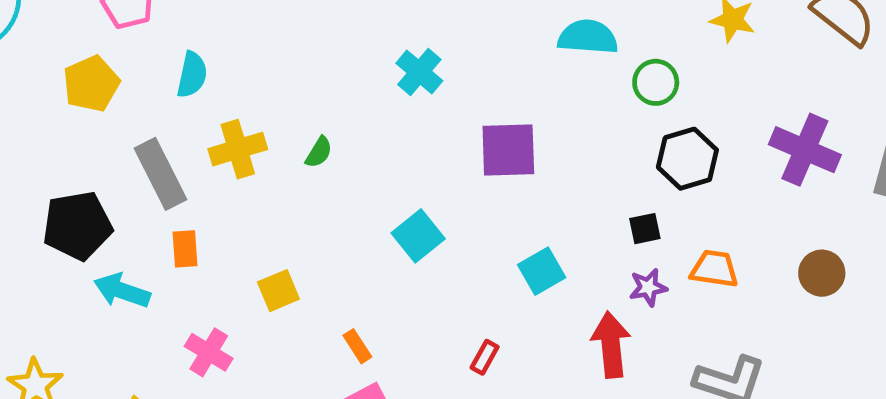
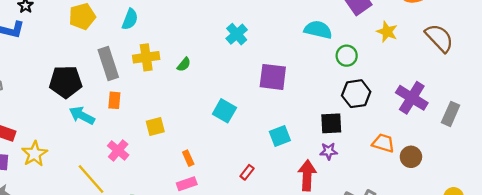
black square: (645, 229) -> (331, 123), size x1.5
cyan square: (418, 236) -> (224, 111), turned -30
orange trapezoid: (714, 269) -> (383, 143), moved

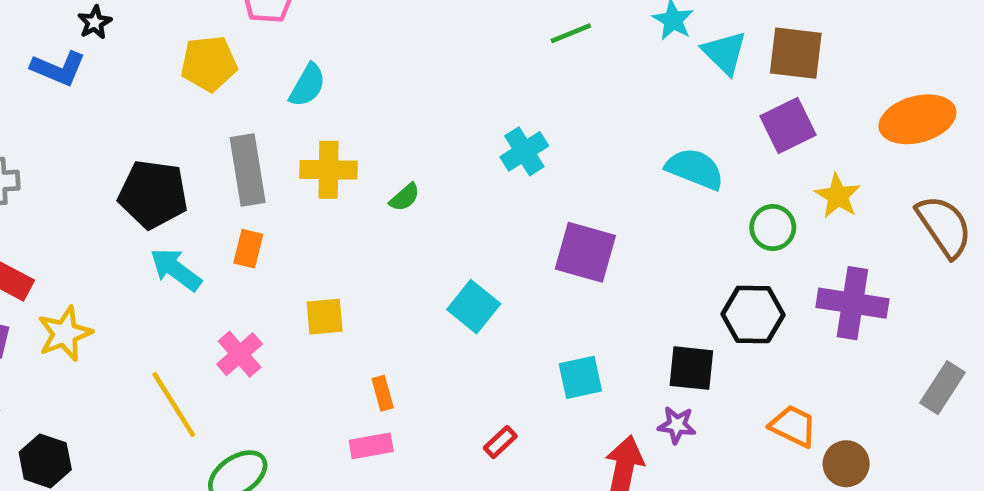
green circle: (347, 56) -> (773, 228), moved
purple cross: (412, 98) -> (852, 303), moved, turned -32

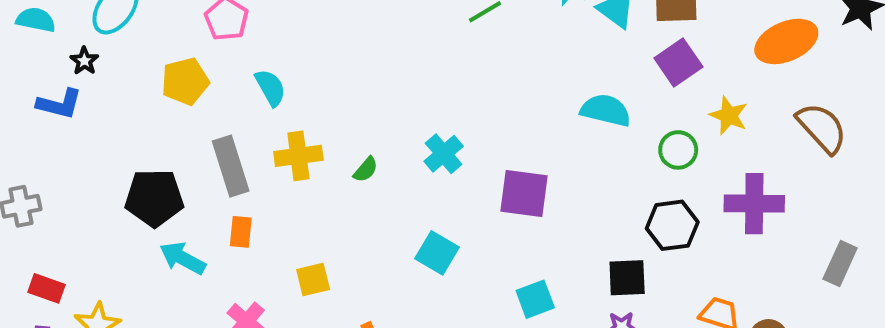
cyan semicircle: (307, 85) -> (270, 88), turned -51
cyan cross: (524, 151) -> (444, 154), moved

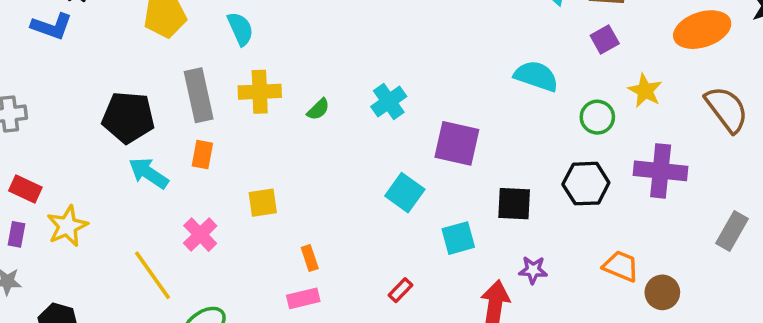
purple square: (678, 62) -> (605, 40), size x0.7
cyan square: (437, 253) -> (405, 193), moved
black square: (627, 278) -> (514, 204), moved

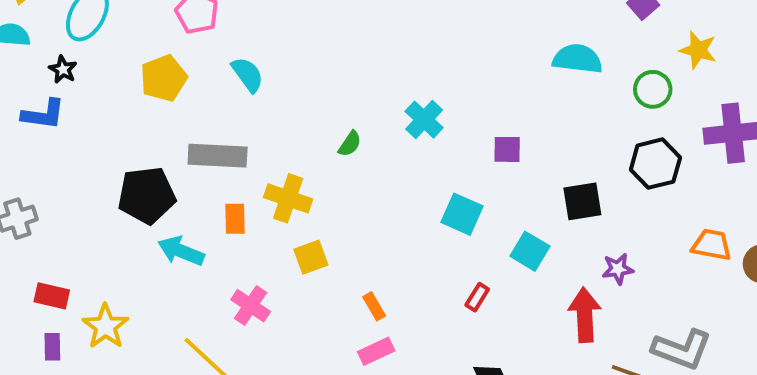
yellow cross: (260, 92) -> (288, 198), moved, turned 33
gray rectangle: (199, 95) -> (218, 156), turned -63
purple square: (457, 143) -> (507, 149), size x0.6
cyan square: (458, 238) -> (530, 251), turned -32
red rectangle: (400, 290) -> (477, 297), moved

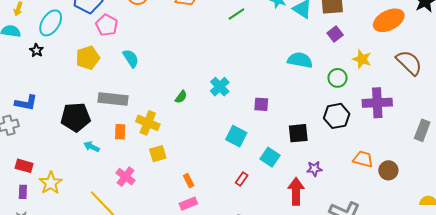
blue L-shape: (43, 114) -> (26, 103), moved
cyan arrow: (181, 251) -> (92, 147), size x0.7

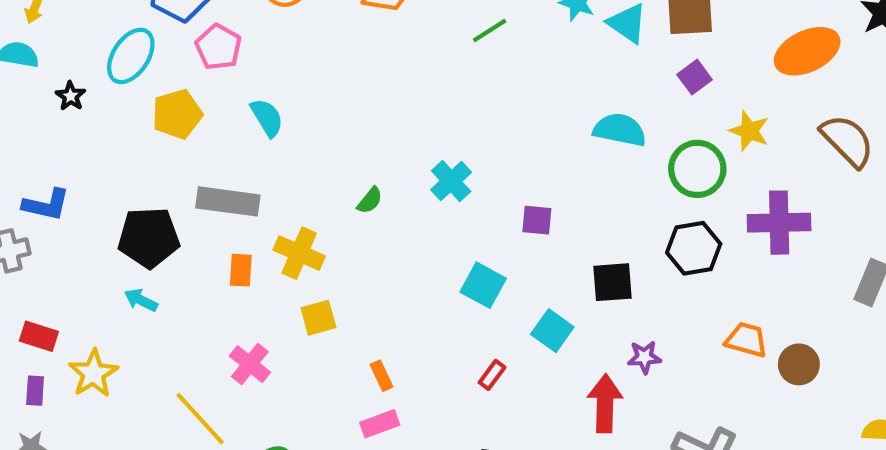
cyan ellipse: (51, 23) -> (131, 56), moved
green circle: (337, 78) -> (697, 169), size x1.4
cyan arrow: (92, 147) -> (141, 300), moved

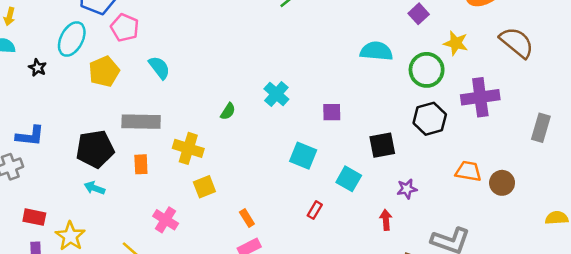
orange rectangle: (241, 270) -> (141, 164), moved
red arrow: (605, 403) -> (386, 220), size x0.6

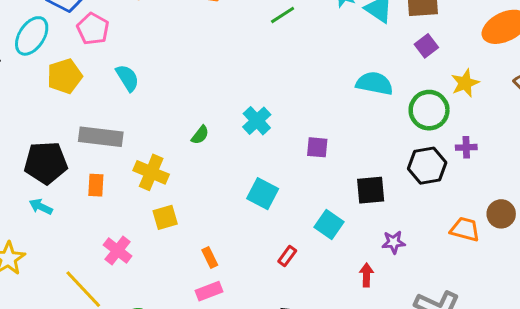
yellow star: (456, 43) -> (465, 83), turned 30
purple cross: (480, 97) -> (466, 147), moved, size x0.5
cyan square: (303, 156) -> (263, 194), moved
brown circle: (502, 183) -> (501, 214), moved

